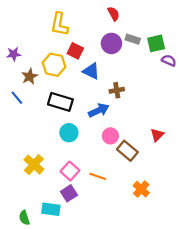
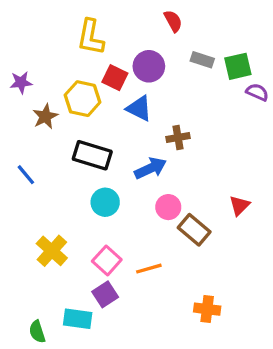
purple circle: (111, 43) -> (149, 66), moved
blue line: (17, 98) -> (26, 175), moved
orange line: (98, 176) -> (149, 269), turned -35
orange cross: (141, 189) -> (207, 309), moved, turned -35

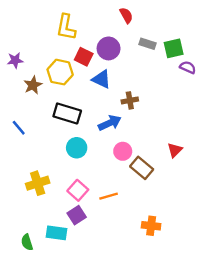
yellow cross: (52, 251) -> (38, 183), turned 30

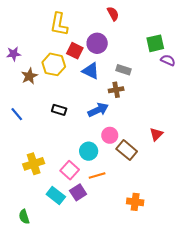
gray rectangle: (148, 44) -> (124, 70), moved
black rectangle: (67, 113) -> (59, 110), moved, size x0.6
cyan circle: (77, 148) -> (89, 151), moved
purple square: (77, 215) -> (78, 192), moved
cyan rectangle: (57, 233) -> (56, 196), moved, turned 30

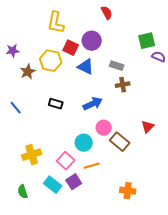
brown cross: (116, 90) -> (123, 85), moved
green semicircle: (24, 217) -> (23, 192), moved

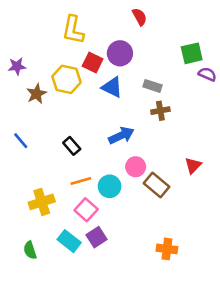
black rectangle: (56, 104) -> (72, 146), moved, turned 32
orange line: (92, 166) -> (81, 181), moved

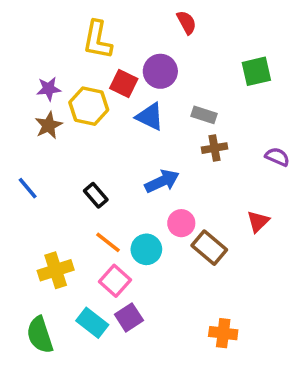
purple star: (17, 66) -> (49, 89), moved
purple semicircle: (207, 74) -> (277, 157), moved
orange line: (81, 181) -> (108, 242), turned 54
green semicircle: (30, 250) -> (40, 335), size x1.5

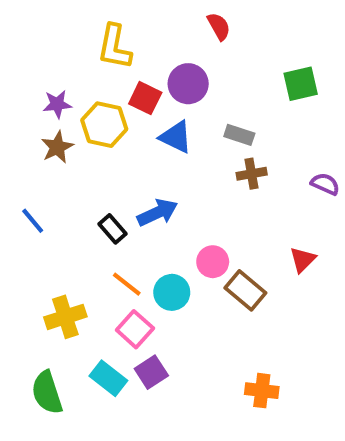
blue arrow: (162, 181) -> (157, 213), moved

